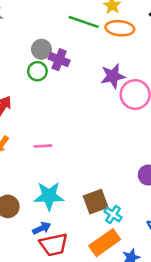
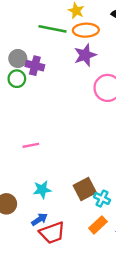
purple star: (113, 76) -> (85, 55), moved
cyan star: (49, 196) -> (42, 190), size x0.7
orange rectangle: (105, 243) -> (98, 225), size x0.7

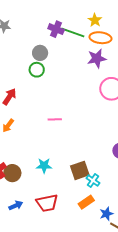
purple cross: (35, 66) -> (56, 29), moved
pink line: (31, 145) -> (55, 119), moved
blue arrow: (39, 219) -> (16, 205), moved

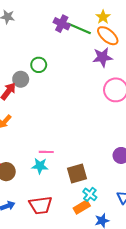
orange ellipse: (100, 38) -> (108, 36), turned 30
gray circle: (40, 53) -> (21, 79), moved
pink line: (55, 119) -> (46, 152), moved
cyan cross: (93, 181) -> (90, 194), moved

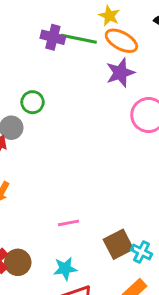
cyan star: (40, 166) -> (65, 269), moved
cyan cross: (90, 194) -> (142, 252), moved

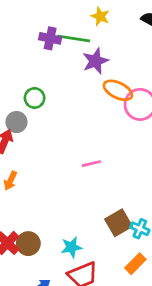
orange ellipse: (121, 41) -> (118, 90), moved
purple star: (120, 73) -> (95, 61), moved
pink line: (68, 223) -> (91, 164), moved

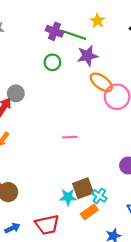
green circle: (35, 98) -> (52, 62), moved
cyan star: (71, 247) -> (68, 197), moved
orange rectangle: (135, 264) -> (89, 212), moved

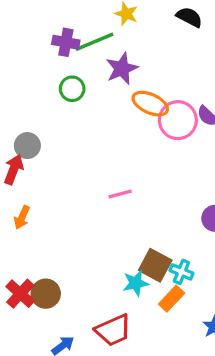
green line: (73, 35) -> (95, 42), turned -30
brown square: (83, 188) -> (155, 265), turned -30

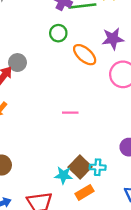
purple star: (122, 69) -> (113, 39), moved
orange ellipse: (150, 104) -> (85, 55), moved
cyan cross: (181, 272) -> (98, 167), moved, turned -35

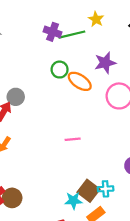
green circle: (58, 33) -> (60, 70), moved

